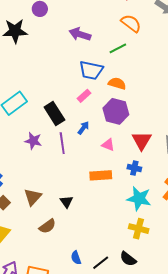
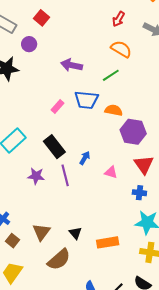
pink rectangle: (84, 96) -> (58, 106), moved
purple hexagon: (116, 111) -> (133, 132), moved
orange rectangle: (101, 175) -> (108, 242), moved
brown semicircle: (47, 226) -> (59, 260), size x1.4

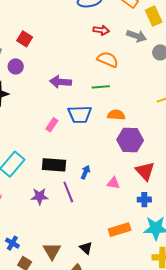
red arrow: (119, 19) -> (101, 30), turned -105
green line: (111, 75) -> (101, 87), turned 36
orange semicircle: (114, 110) -> (116, 115), moved
black rectangle: (54, 147) -> (54, 165), turned -40
orange rectangle: (108, 242) -> (120, 230), moved

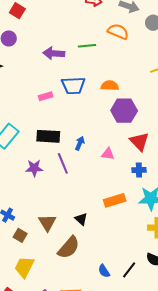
orange semicircle: (108, 59) -> (118, 32), moved
green line: (101, 87) -> (87, 46), moved
pink rectangle: (52, 125) -> (46, 96), turned 40

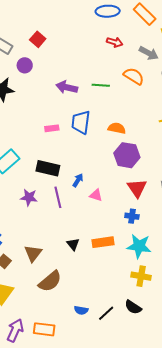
blue trapezoid: (73, 86) -> (81, 122), turned 90
pink triangle: (108, 154) -> (96, 195), moved
black triangle: (81, 219) -> (73, 244), moved
blue semicircle: (104, 271) -> (81, 310), turned -56

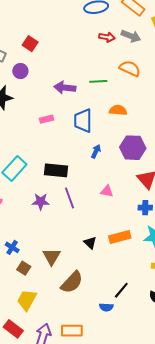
gray arrow: (149, 53) -> (131, 36), moved
pink rectangle: (52, 128) -> (47, 119), moved
orange semicircle: (117, 128) -> (118, 110), moved
blue arrow: (78, 180) -> (96, 151), moved
black line: (106, 313) -> (121, 290), moved

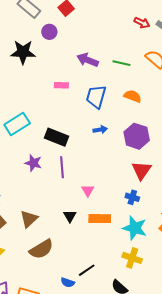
blue arrow: (96, 151) -> (100, 130), turned 40
pink triangle: (107, 191) -> (88, 190), moved, turned 32

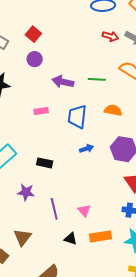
purple circle: (49, 32) -> (35, 59), moved
black rectangle: (57, 137) -> (45, 163), size x0.7
purple line: (62, 167) -> (54, 209), moved
black triangle: (70, 216) -> (70, 239), turned -32
brown triangle: (29, 219) -> (22, 237), moved

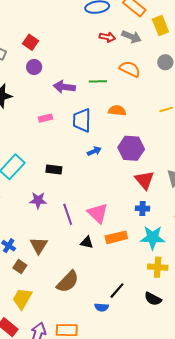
pink triangle: (84, 211) -> (98, 213), size x1.6

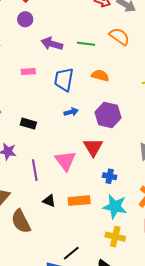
red triangle: (145, 180) -> (93, 147), moved
pink triangle: (98, 213) -> (65, 161), moved
brown semicircle: (68, 282) -> (21, 221), moved, turned 100

